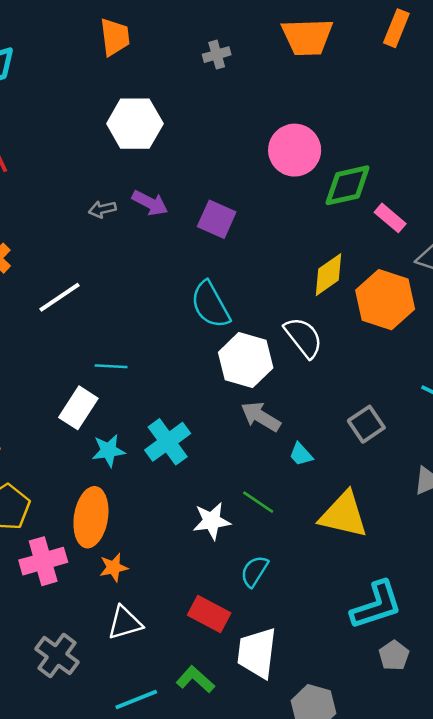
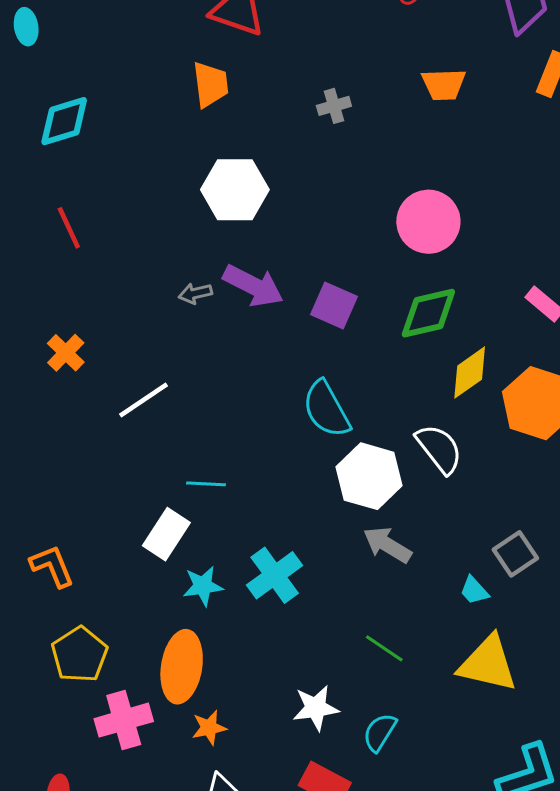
orange trapezoid: (307, 37) -> (444, 85), size x0.7
green diamond: (347, 185) -> (428, 313), moved
purple arrow: (150, 203) -> (253, 286), size x1.4
cyan trapezoid: (301, 454) -> (474, 590), moved
white star: (212, 521) -> (316, 708), moved

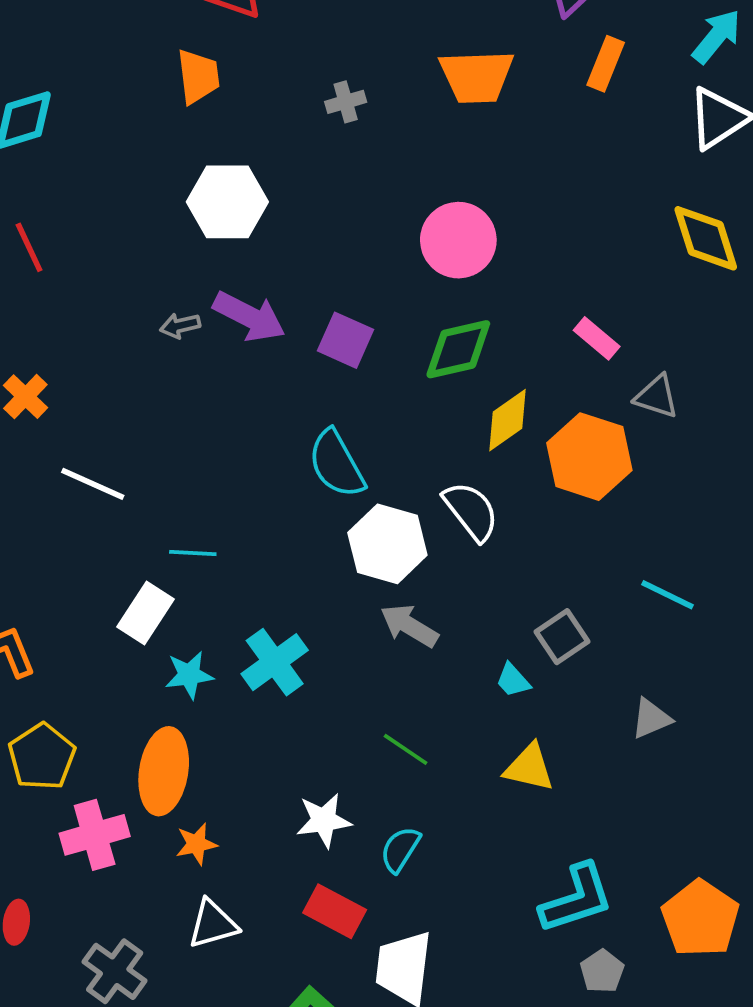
orange trapezoid: (444, 85) -> (477, 76), size x1.4
white line: (143, 400) -> (93, 484), moved, turned 58
yellow triangle: (488, 664) -> (529, 768), size x0.7

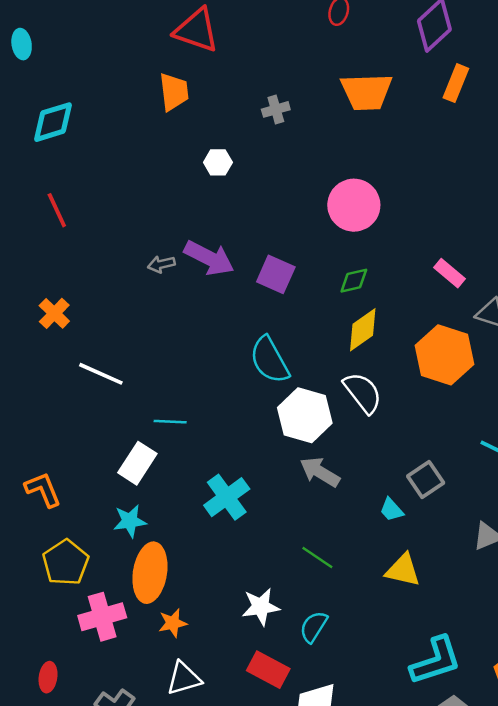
white hexagon: (227, 202) -> (218, 162), moved, size x0.5
green diamond: (458, 349) -> (354, 281), size x0.6
yellow diamond: (507, 420) -> (363, 330), moved
cyan star: (189, 675) -> (130, 521), moved

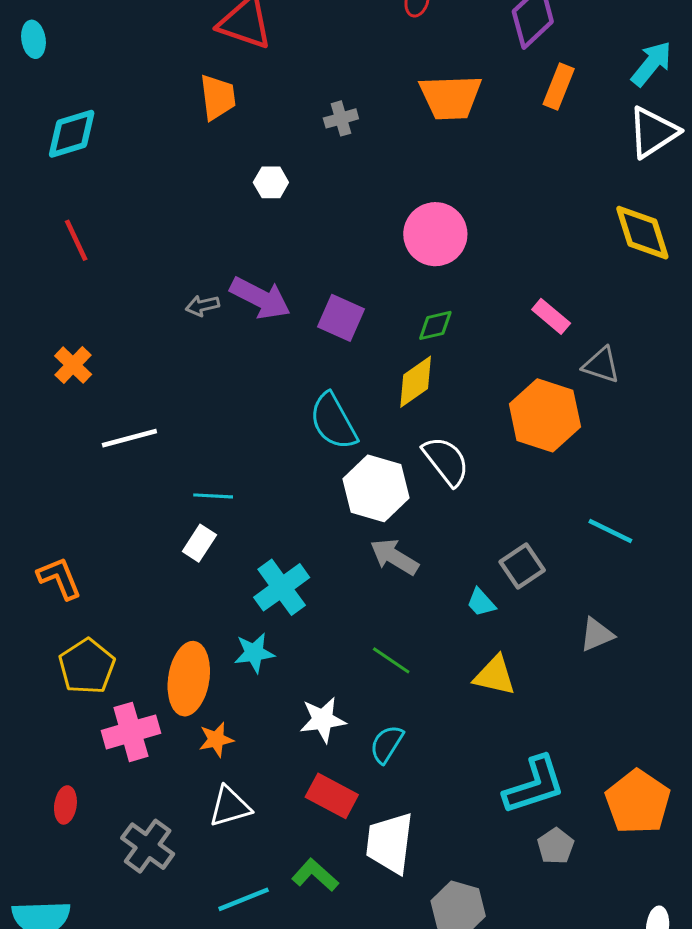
yellow diamond: (363, 330) -> (416, 382), moved
white line: (101, 374) -> (129, 438), turned -39
white rectangle: (137, 463) -> (199, 543), moved, size x0.7
cyan star: (130, 521) -> (254, 653), moved

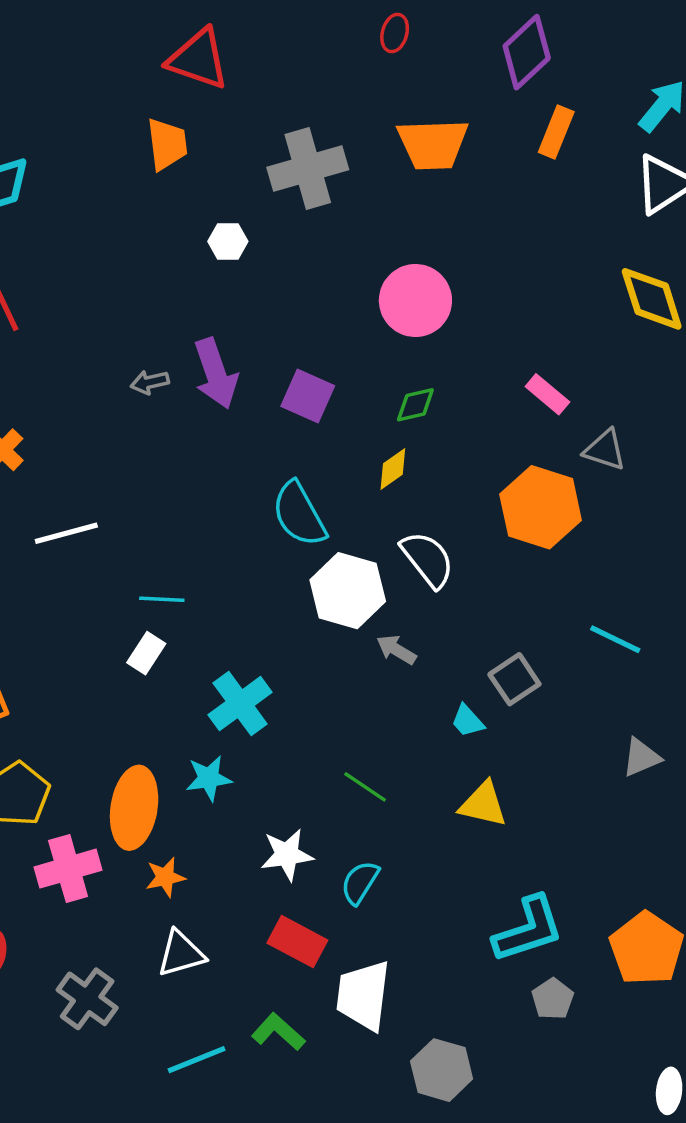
gray cross: (341, 118) -> (308, 168), size x2.0
purple arrow: (260, 298) -> (216, 373), turned 44
yellow diamond: (416, 382) -> (393, 469), size x0.7
gray arrow: (394, 557) -> (396, 650), moved, size x0.7
gray triangle: (597, 634) -> (641, 757), moved

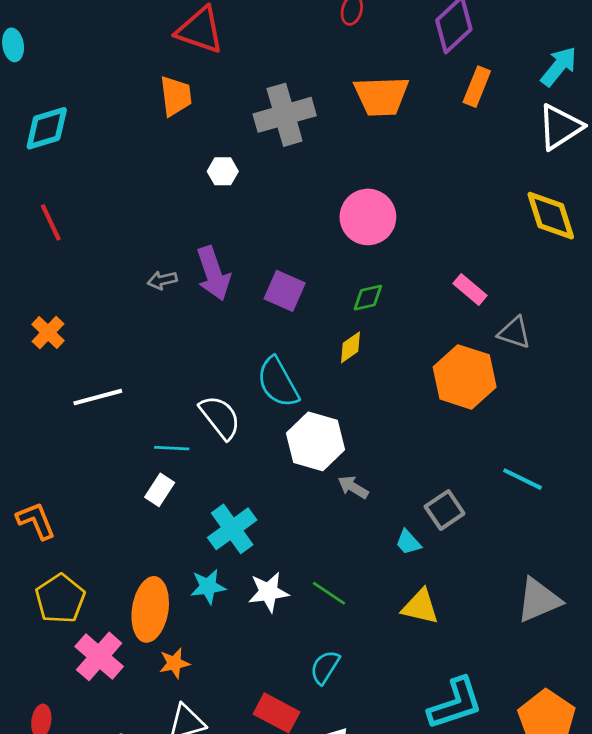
white semicircle: (428, 559) -> (220, 417), moved
gray triangle: (641, 757) -> (539, 600), moved, size x1.5
white star: (287, 855) -> (268, 592), moved
pink cross: (68, 869) -> (99, 656), turned -33

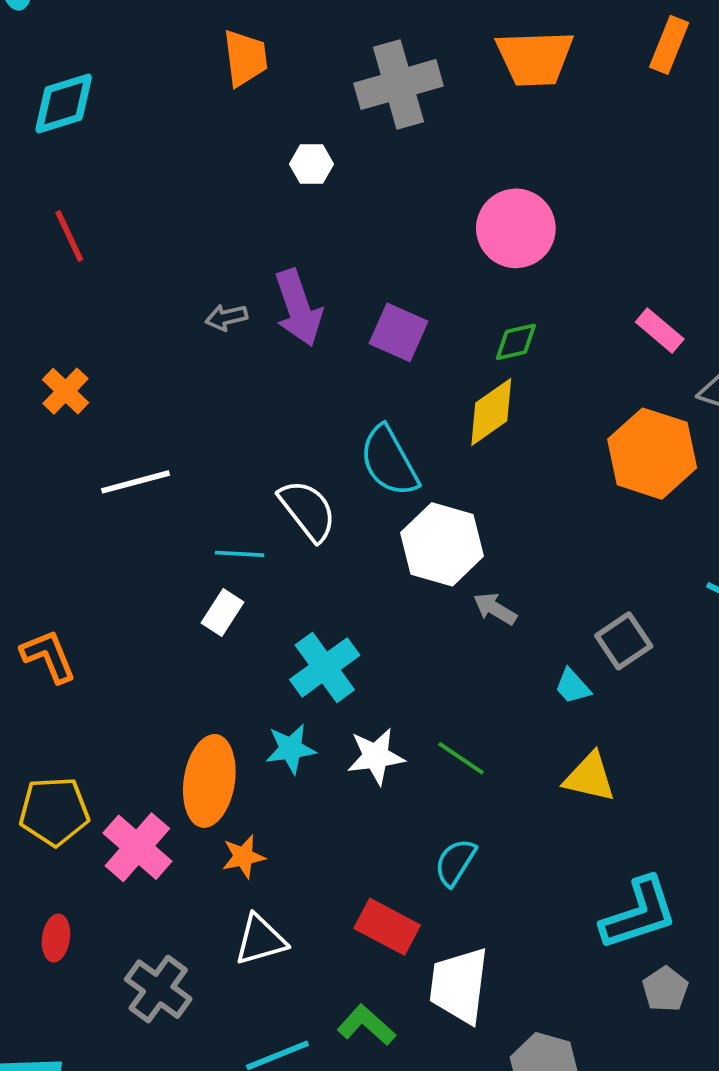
yellow diamond: (350, 347) -> (491, 412), size x1.5
yellow pentagon: (60, 599) -> (54, 811), moved, turned 30

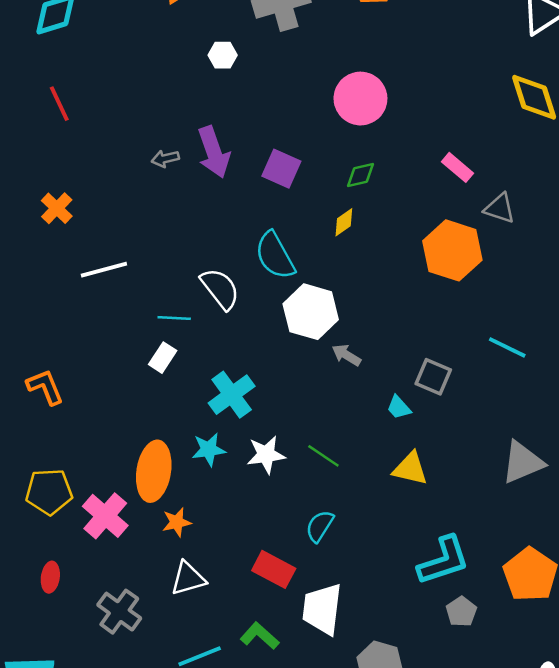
yellow diamond: (491, 412) -> (344, 222), size x0.6
gray square: (624, 641) -> (433, 377), turned -33

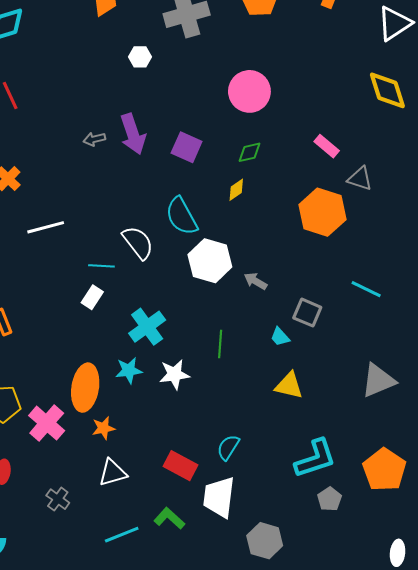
gray arrow: (346, 355) -> (256, 281), moved
green line: (323, 456) -> (220, 344), moved, turned 60
cyan semicircle: (320, 526) -> (228, 447), moved
gray cross: (119, 612) -> (58, 499), size x0.7

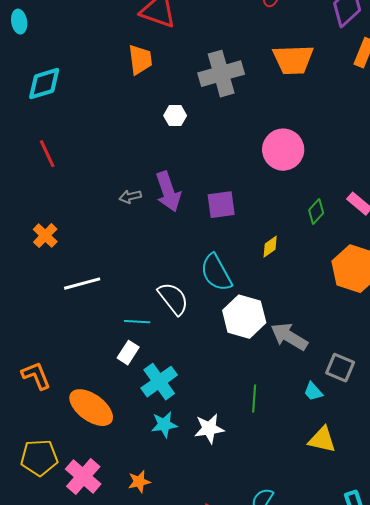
purple square: (187, 147) -> (221, 205), turned -32
green diamond: (249, 152) -> (316, 212), moved, turned -35
gray arrow: (256, 281) -> (289, 337), size x1.6
cyan cross: (147, 327) -> (159, 382), moved
orange ellipse: (85, 388) -> (91, 408), moved, turned -63

